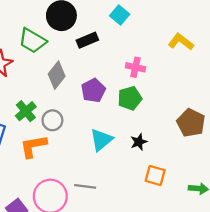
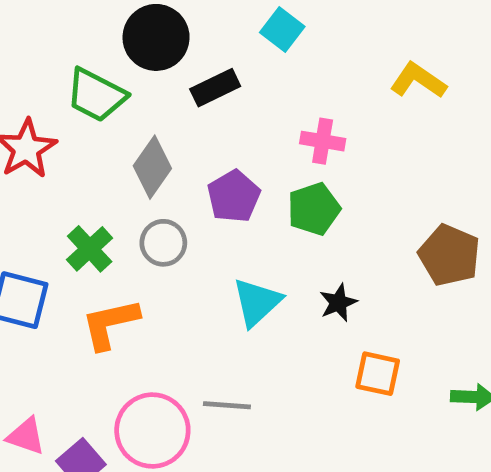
gray circle: (52, 120) -> (163, 243), moved

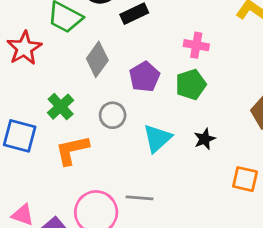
gray circle: (163, 243) -> (113, 115), moved
orange square: (378, 374) -> (245, 179), moved

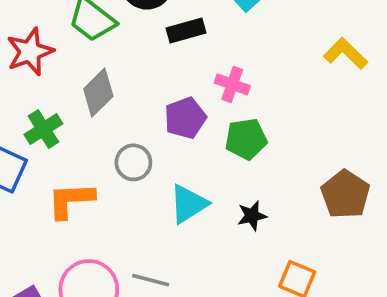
pink cross: (196, 45) -> (232, 84), moved
gray diamond: (97, 59) -> (98, 92), moved
green cross: (61, 107) -> (43, 129), moved

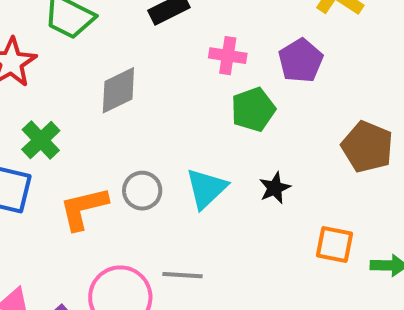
gray diamond: (98, 92) -> (118, 90), moved, turned 30
purple pentagon: (185, 118) -> (301, 61), moved
gray circle: (133, 162) -> (142, 191), moved

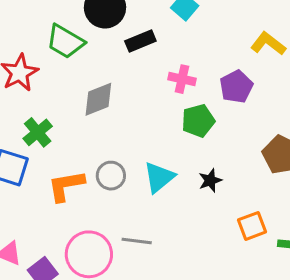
orange square: (334, 244) -> (252, 226), turned -36

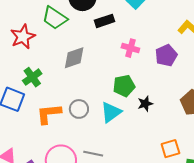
green pentagon: (198, 121) -> (124, 86), moved
black star: (210, 180) -> (145, 104), moved

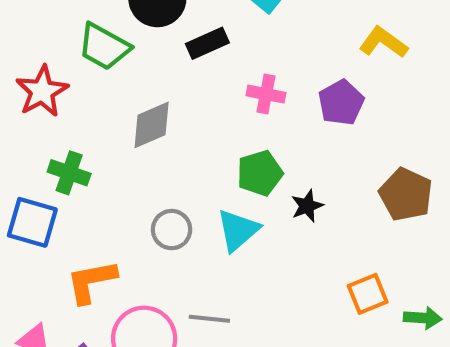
green cross: (32, 77) -> (69, 173), turned -30
orange L-shape: (49, 114) -> (91, 281), moved

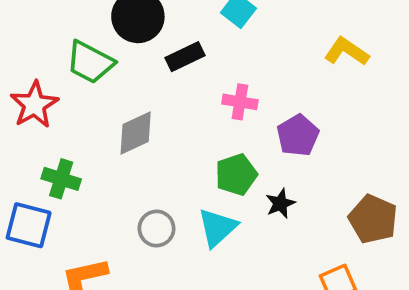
purple pentagon: (341, 103) -> (298, 135), moved
brown pentagon: (406, 194) -> (373, 219), moved

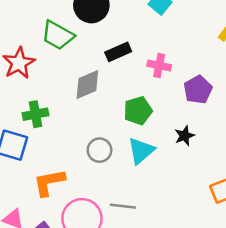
black rectangle: (185, 57) -> (118, 52), moved
green pentagon: (236, 175) -> (138, 111), moved
green cross: (61, 179) -> (36, 114), turned -30

